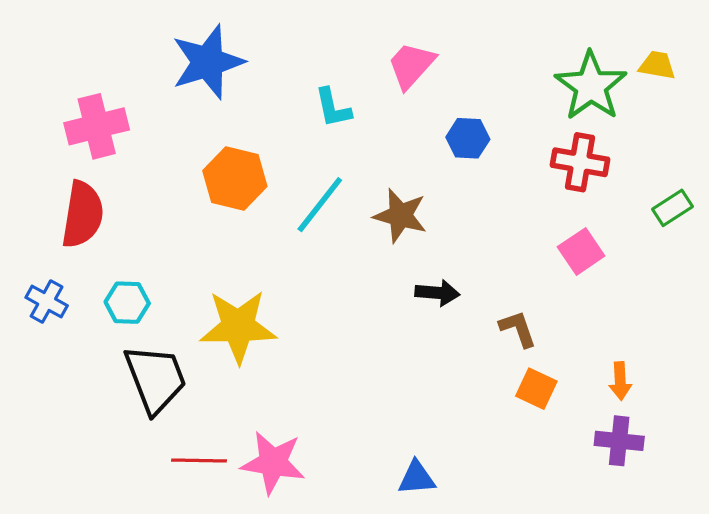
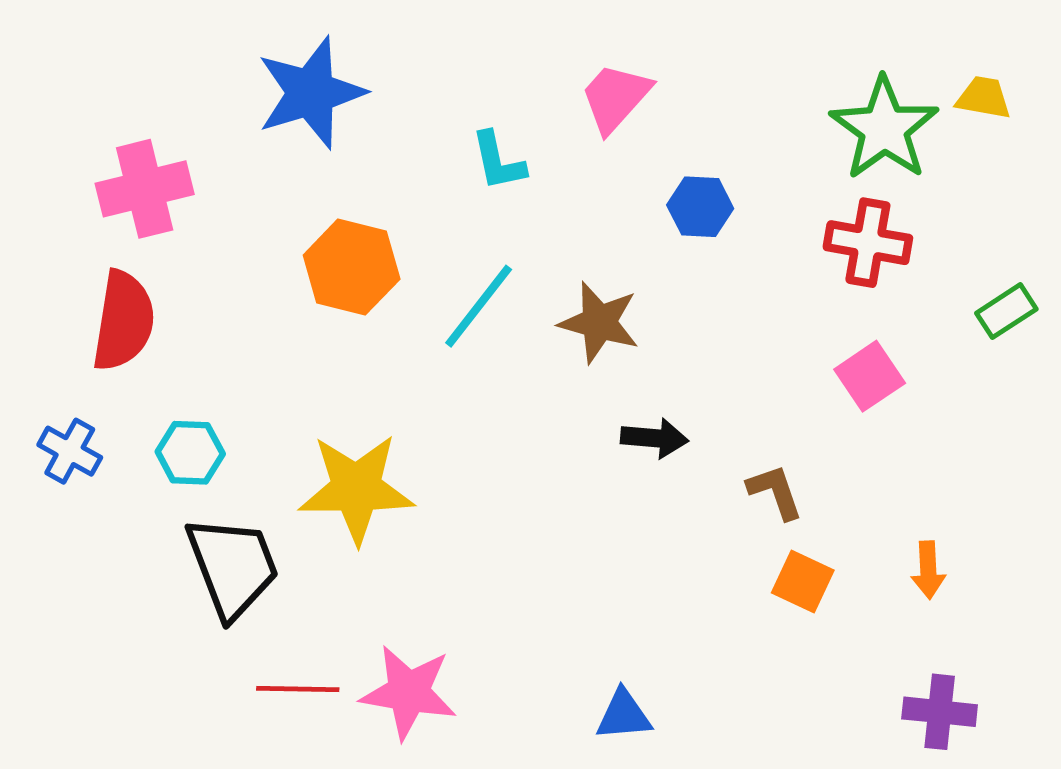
purple cross: (619, 441) -> (940, 712), moved

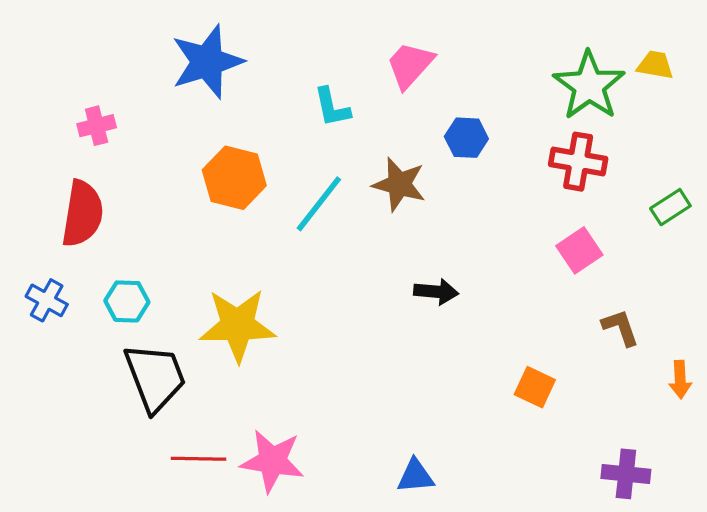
pink cross: (145, 189) -> (97, 126), size x0.6
brown star: (599, 322) -> (399, 184), moved
brown L-shape: (775, 492) -> (621, 327), moved
orange arrow: (928, 570) -> (680, 380), moved

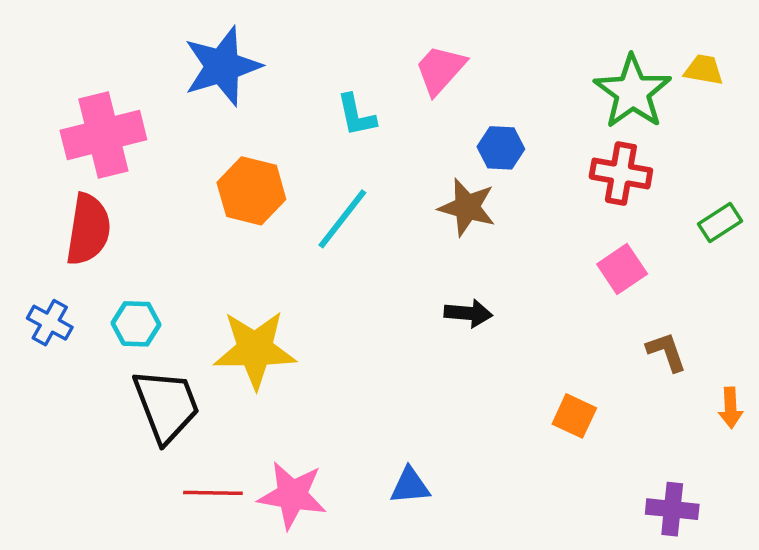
pink cross: (97, 126) -> (103, 135), size x2.0
brown star: (399, 184) -> (467, 207), moved
blue triangle: (415, 476) -> (410, 486), moved

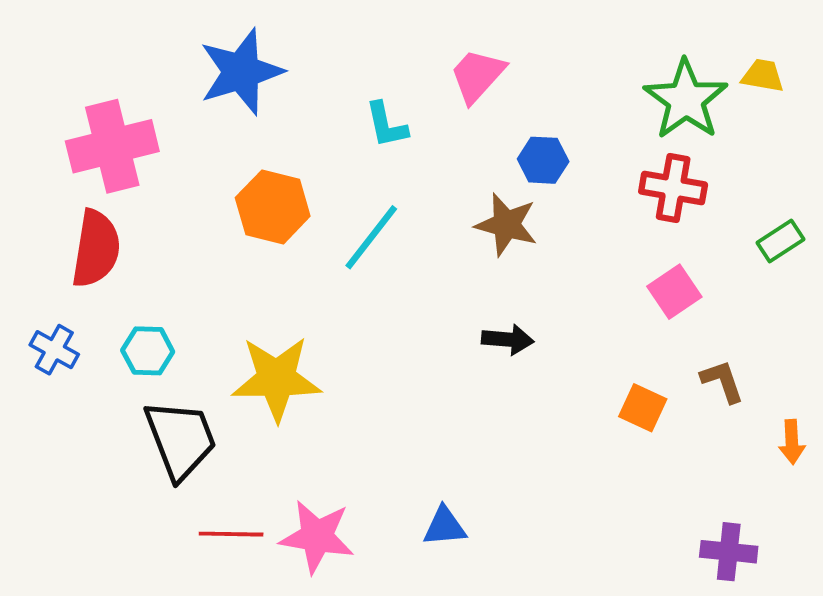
orange square: (574, 416) -> (643, 408), moved

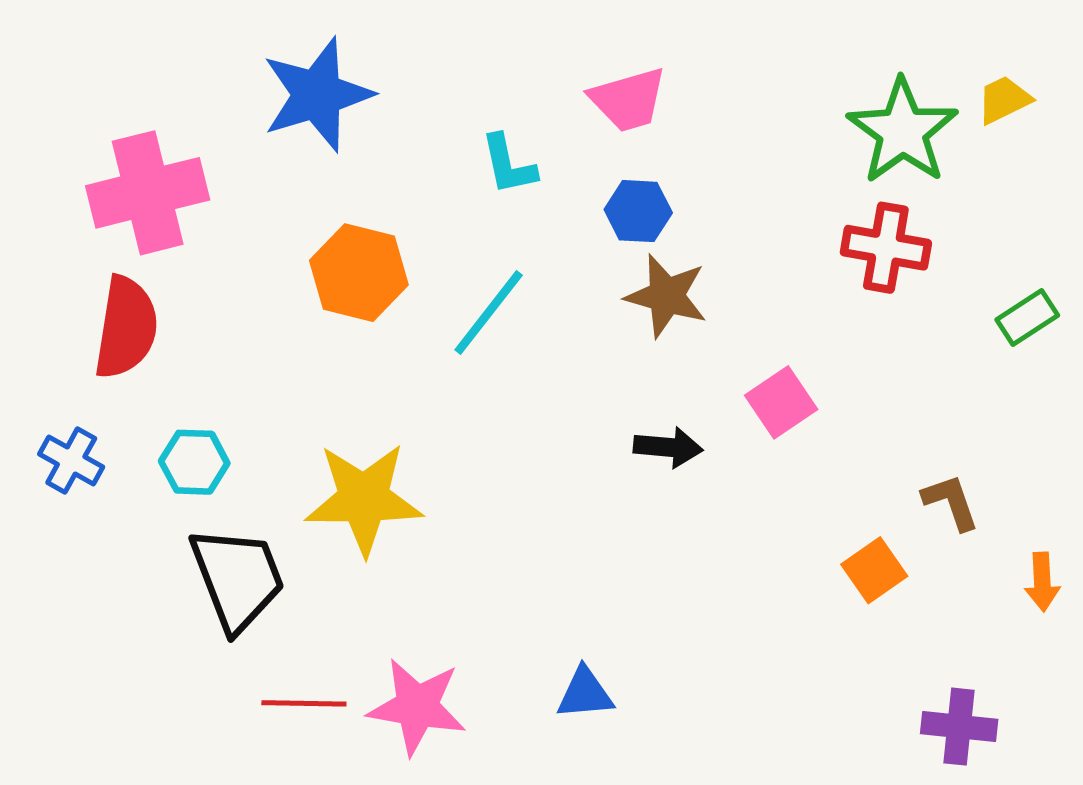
pink trapezoid: (477, 76) -> (628, 100), turned -148
yellow trapezoid: (763, 76) -> (1004, 100), turned -36
blue hexagon: (543, 160) -> (638, 211), moved
pink square: (674, 292) -> (781, 402), moved
orange square: (643, 408) -> (874, 570), moved, turned 30

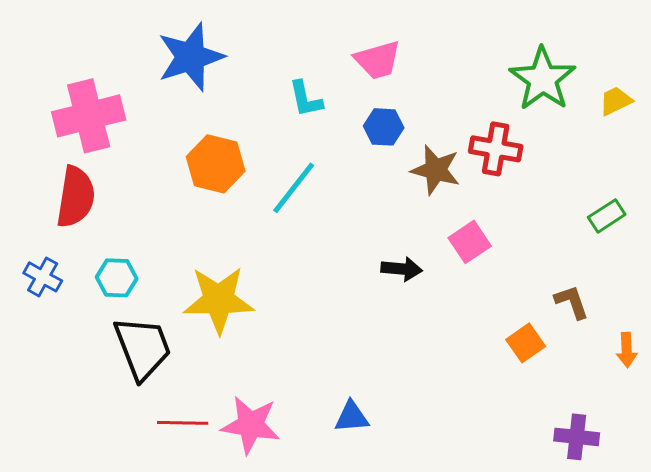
yellow trapezoid: (1004, 100) -> (616, 101), moved
red cross: (886, 248) -> (496, 149), moved
brown star: (666, 296) -> (436, 170), moved
green rectangle: (1027, 318) -> (607, 216), moved

